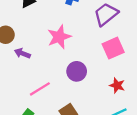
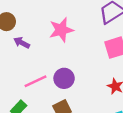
purple circle: (77, 71) -> (64, 78), moved

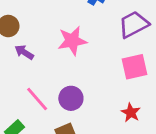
pink line: (36, 81) -> (37, 99), turned 70

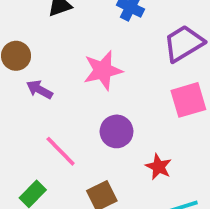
purple circle: (71, 98) -> (117, 131), moved
red star: (131, 113) -> (159, 167), moved

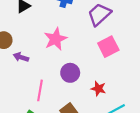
pink line: (61, 151) -> (40, 90), turned 65

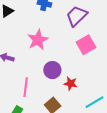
red star: (98, 89) -> (71, 83), moved

